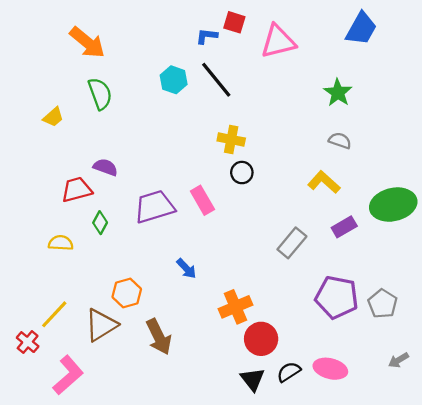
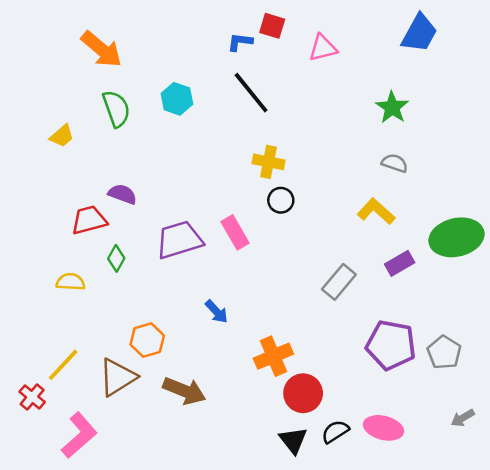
pink triangle: (278, 41) -> (323, 48), size x0.7
cyan hexagon: (174, 80) -> (177, 99), moved
brown arrow: (159, 337) -> (184, 391), turned -42

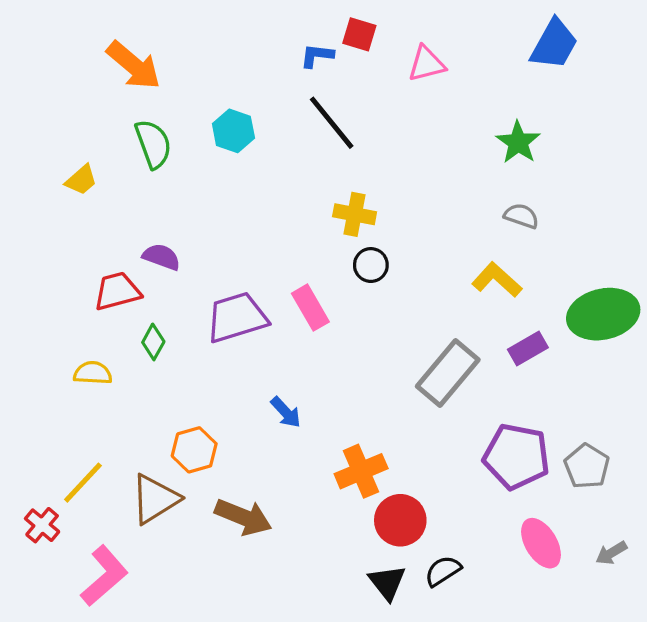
gray rectangle: (339, 282) -> (448, 373), size x1.4
pink ellipse: (384, 428) -> (541, 543), moved, turned 45

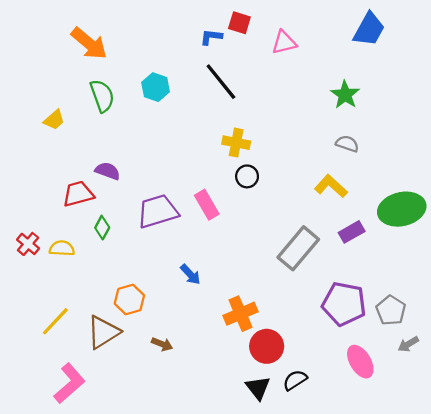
brown arrow: (243, 517) -> (162, 344), size x0.6
red cross: (42, 525) -> (28, 244), moved
gray arrow: (611, 553) -> (408, 344), moved

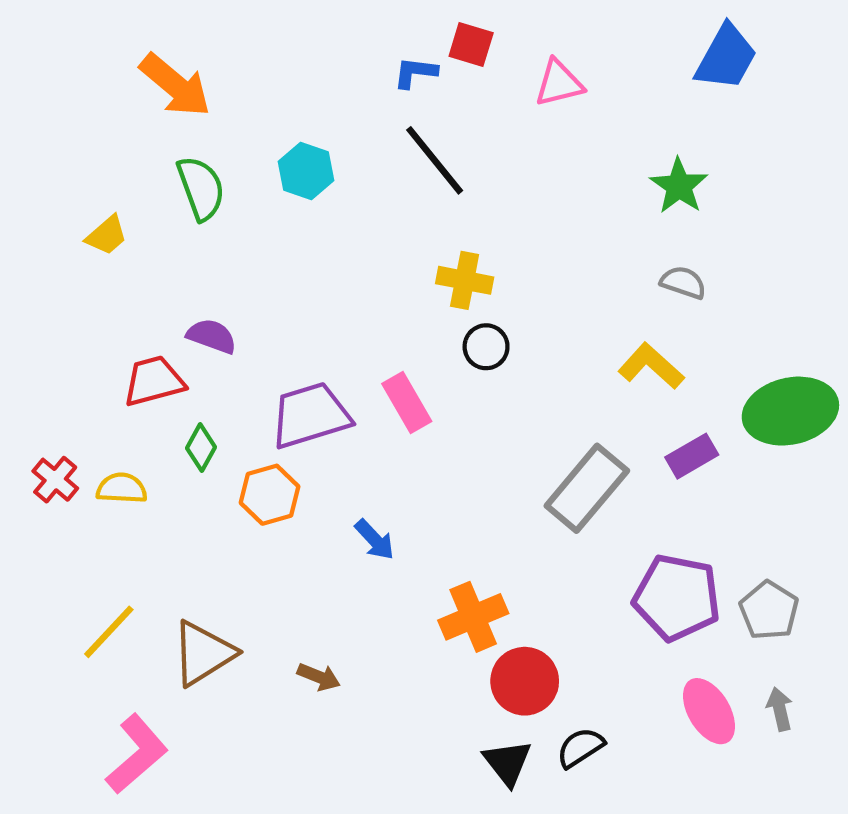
orange hexagon: (129, 299) -> (270, 495), moved
gray arrow: (408, 344) -> (780, 709), moved, turned 108

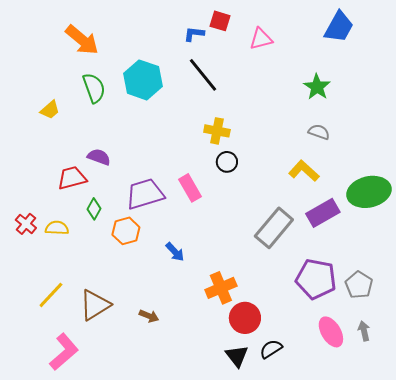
cyan hexagon: (306, 171) -> (143, 80), size x1.5
purple rectangle: (692, 456) -> (323, 213), size x1.4

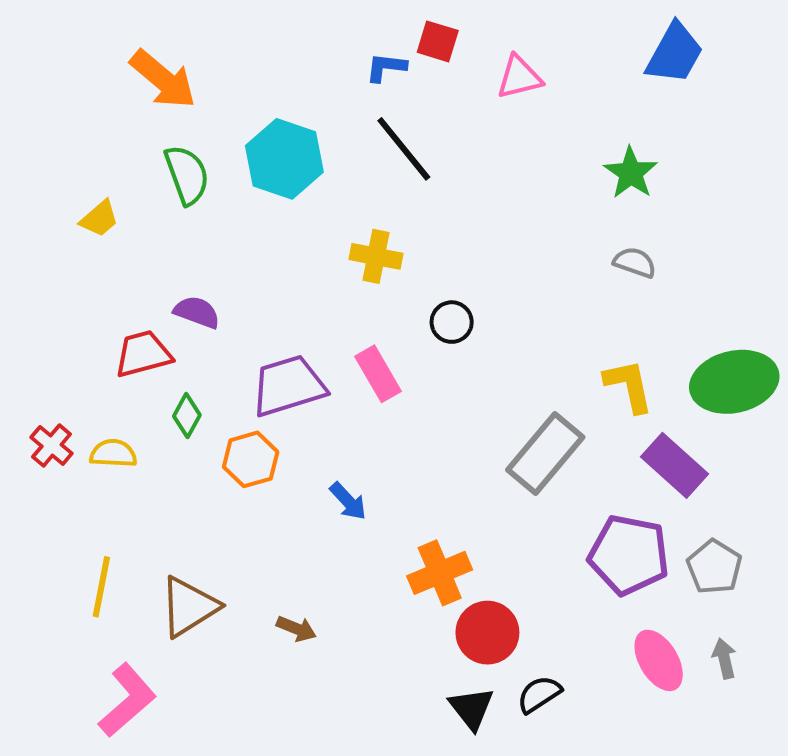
yellow cross: (217, 131) -> (376, 256), moved
yellow L-shape: (304, 171) -> (629, 386), moved, turned 36
purple rectangle: (323, 213) -> (675, 465), moved, turned 72
yellow line: (51, 295) -> (101, 587), turned -32

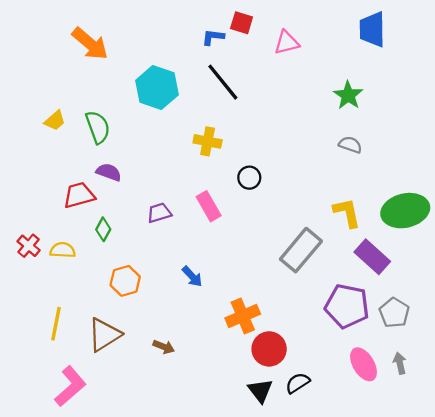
blue trapezoid: (675, 53) -> (372, 29), turned 150
green semicircle: (187, 175) -> (98, 127), moved
purple trapezoid: (288, 386) -> (159, 213), size x0.6
orange hexagon: (251, 459) -> (125, 281), moved

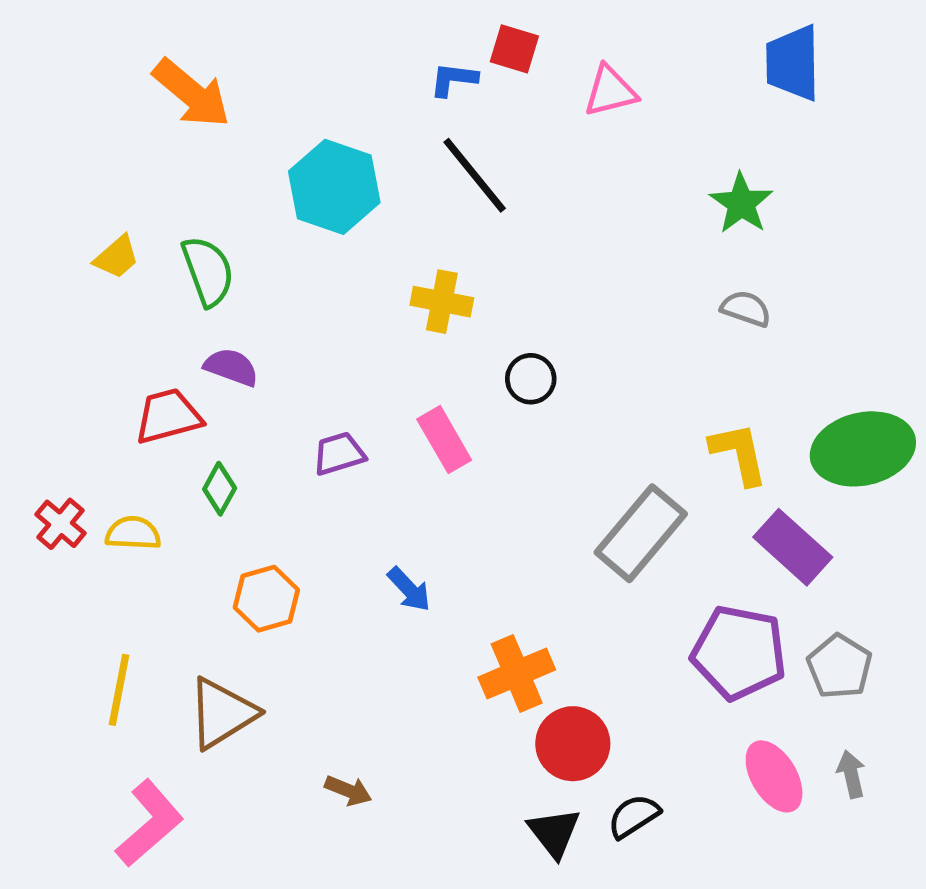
brown arrow: (164, 347) -> (348, 790), moved

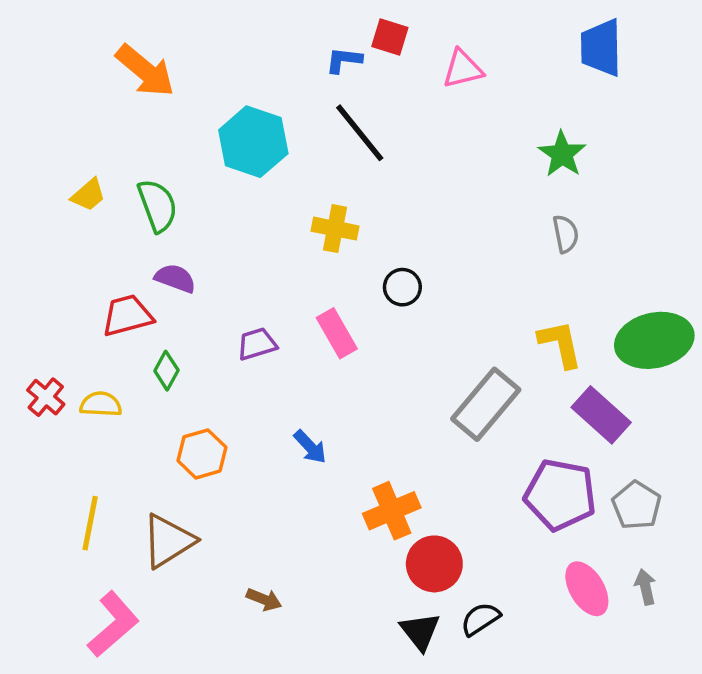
gray semicircle: (746, 309) -> (566, 234), turned 60

